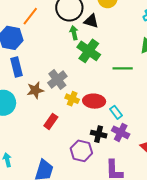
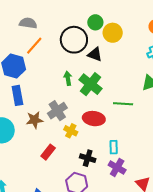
green arrow: (74, 33) -> (68, 78), moved
red ellipse: (94, 101) -> (94, 119), moved
cyan rectangle: (116, 112) -> (114, 147), turned 32
black cross: (99, 134) -> (88, 158), moved

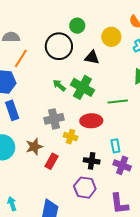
yellow circle: (113, 33) -> (111, 37), moved
black triangle: (95, 54) -> (92, 58), moved
green arrow: (68, 78) -> (59, 85), turned -32
gray cross: (57, 111) -> (54, 119), turned 30
brown star: (35, 120) -> (34, 147), moved

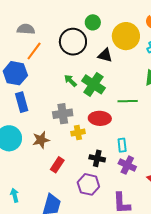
yellow circle: (111, 37) -> (126, 36), size x1.4
yellow cross: (71, 137) -> (78, 133), turned -32
red rectangle: (52, 161) -> (57, 165), moved

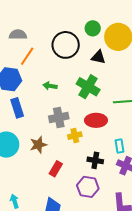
green circle: (93, 22) -> (93, 28), moved
green arrow: (70, 81) -> (50, 86), moved, turned -32

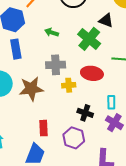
black triangle: (98, 57) -> (106, 20), moved
brown star: (38, 145) -> (31, 89), size x1.4
red rectangle: (56, 169) -> (44, 128), moved, turned -42

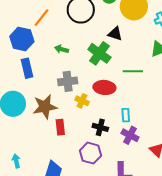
yellow cross: (69, 85) -> (82, 101), turned 32
red rectangle: (44, 128) -> (60, 127), moved

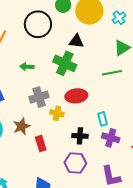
green line: (133, 71) -> (112, 73), moved
brown star: (45, 107) -> (22, 126), size x0.7

